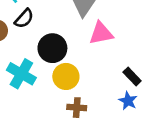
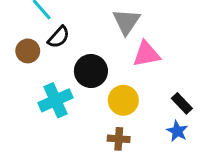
cyan cross: (21, 74) -> (55, 100), turned 36
yellow circle: (66, 76) -> (123, 100), moved

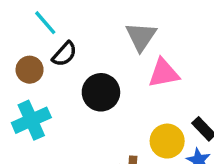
cyan cross: (55, 100) -> (31, 120), moved
yellow circle: (123, 100) -> (167, 141), moved

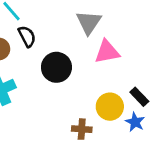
black semicircle: (64, 54) -> (27, 36), turned -70

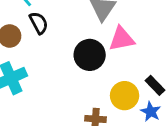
black circle: (56, 67) -> (90, 55), moved

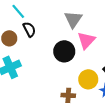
pink triangle: (122, 39) -> (86, 40), turned -36

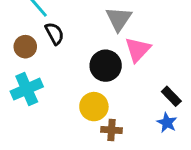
yellow circle: (88, 79) -> (94, 107), moved

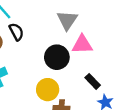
pink triangle: (138, 50) -> (82, 44), turned 45
black rectangle: (171, 96) -> (93, 81), moved

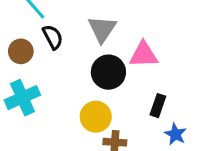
gray triangle: (67, 20) -> (102, 29), moved
black rectangle: (93, 81) -> (158, 106), turned 63

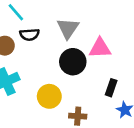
black semicircle: (53, 37) -> (29, 35), turned 114
yellow circle: (96, 117) -> (49, 96), moved

